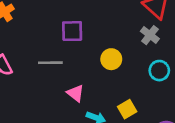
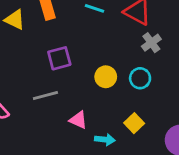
gray cross: (150, 35) -> (151, 43), moved, turned 30
cyan circle: (159, 71) -> (140, 78), moved

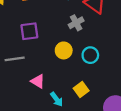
gray cross: (151, 43) -> (76, 23), moved
cyan arrow: (105, 139) -> (57, 99), turned 40

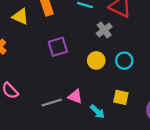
gray line: (15, 59) -> (52, 103), moved
yellow square: (81, 89) -> (121, 97), turned -32

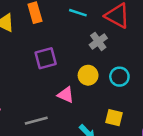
pink triangle: (75, 96) -> (66, 95), moved

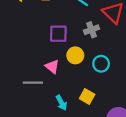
purple square: (46, 58) -> (58, 34), moved
gray line: (36, 121) -> (33, 83), moved

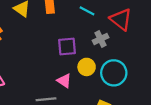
cyan circle: (101, 64) -> (114, 73), size x1.5

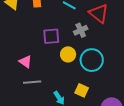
pink triangle: (64, 81) -> (25, 62), moved

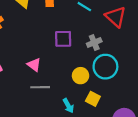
gray cross: (81, 30) -> (94, 42), moved
yellow circle: (68, 54) -> (81, 76), moved

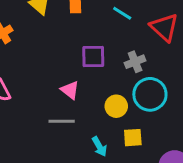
pink triangle: (34, 65) -> (70, 90), moved
yellow square: (93, 99) -> (133, 138), turned -32

